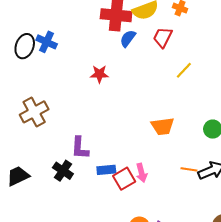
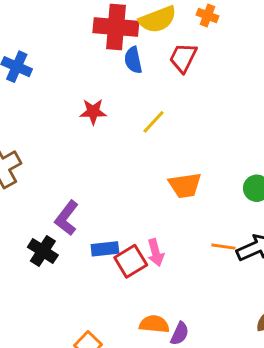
blue semicircle: (128, 38) -> (133, 60), turned -48
yellow line: (184, 70) -> (154, 122), moved
purple L-shape: (80, 148) -> (67, 218), turned 35

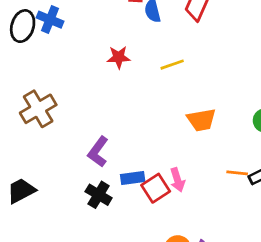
yellow line: (154, 122) -> (172, 65), turned 30
black cross: (43, 251) -> (99, 195), moved

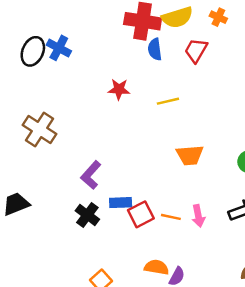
brown cross: (38, 109) -> (39, 130), turned -32
orange line: (237, 173) -> (171, 217), moved
pink arrow: (177, 180) -> (198, 216), moved

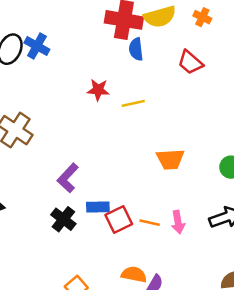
red trapezoid: (196, 50) -> (190, 62), moved, turned -80
yellow line: (168, 101) -> (133, 103), moved

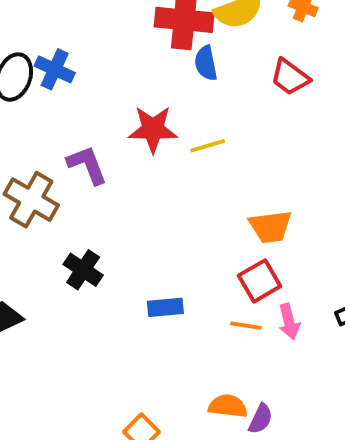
red star: (98, 90) -> (153, 129), size x1.4
purple L-shape: (68, 178) -> (87, 165), moved, turned 120
black cross: (63, 219) -> (83, 270), moved
red square: (119, 219) -> (260, 281), moved

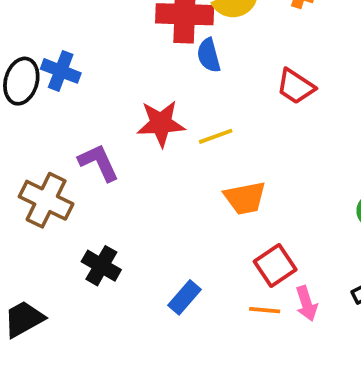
red trapezoid: (290, 77) -> (296, 86), moved
orange trapezoid: (270, 227) -> (245, 198), moved
blue rectangle: (165, 307) -> (184, 297), turned -40

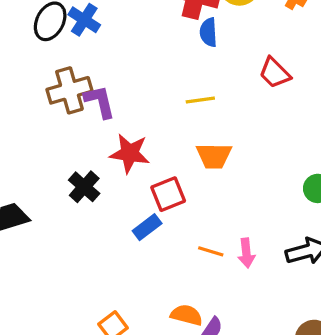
red star: (161, 123) -> (130, 153), moved
brown cross: (46, 200) -> (69, 90), moved, turned 36
red square: (275, 265) -> (168, 194), moved

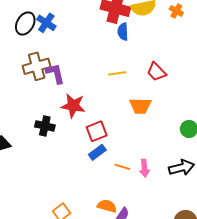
red trapezoid: (275, 73) -> (156, 72), moved
orange trapezoid: (214, 156) -> (140, 106), moved
black cross: (84, 187) -> (45, 126), turned -30
blue rectangle: (147, 227) -> (97, 152), moved

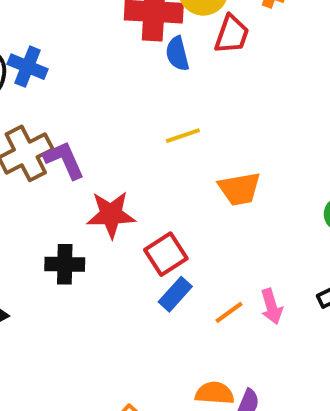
red trapezoid: (156, 72) -> (232, 34), moved, turned -105
orange line: (122, 167) -> (229, 312), turned -42

